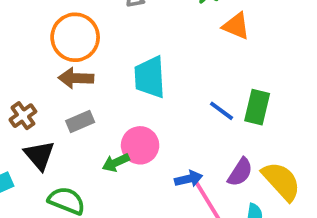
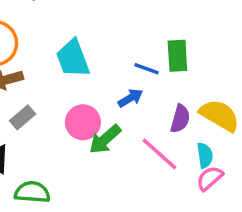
green arrow: (116, 163) -> (105, 139), moved, size x1.4
blue arrow: (189, 179) -> (130, 98), moved

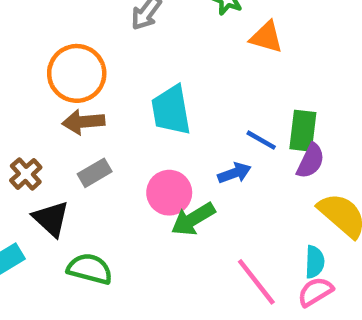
purple semicircle: (180, 119) -> (311, 161), moved
pink line: (159, 154) -> (256, 282), moved

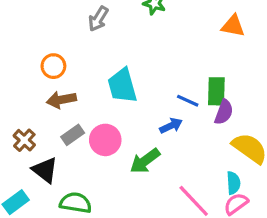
orange triangle: (266, 37) -> (233, 26), moved
orange circle: (77, 73) -> (53, 66), size x0.6
pink circle: (169, 193) -> (105, 140), moved

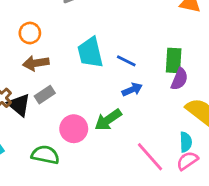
blue line: (188, 101) -> (126, 61), moved
pink circle: (105, 140) -> (74, 129), moved
black triangle: (45, 170) -> (19, 105), moved

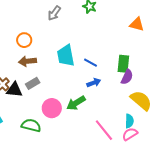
black triangle: (19, 105) -> (14, 90), turned -36

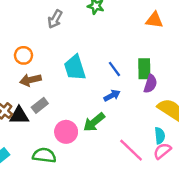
blue line: (90, 63) -> (114, 69), moved, turned 32

